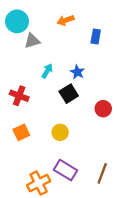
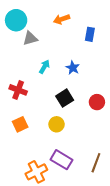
black square: (69, 94) -> (65, 98), moved

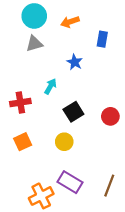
cyan circle: (16, 20) -> (34, 16), moved
cyan arrow: (44, 67) -> (50, 86), moved
blue star: (73, 68) -> (75, 62), moved
red cross: (18, 90) -> (20, 103), turned -30

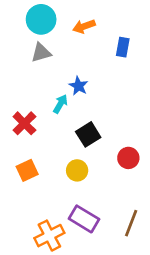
blue star: (75, 62) -> (78, 86), moved
red cross: (20, 103) -> (24, 123), turned -36
red circle: (110, 116) -> (128, 158), moved

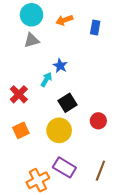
blue rectangle: (123, 47) -> (95, 27), moved
yellow circle: (77, 170) -> (59, 130), size x1.5

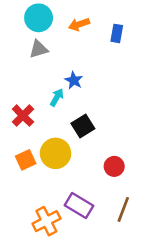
red circle: (98, 121) -> (114, 166), moved
yellow circle: (59, 130) -> (56, 153), moved

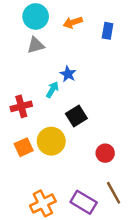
red cross: (23, 116) -> (21, 106), turned 30
purple rectangle: (79, 205) -> (84, 202), moved
brown line: (123, 209) -> (114, 193), turned -50

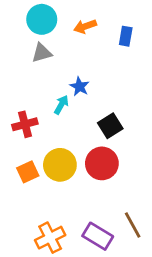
black square: (76, 116) -> (110, 126), moved
red circle: (105, 153) -> (102, 163), moved, size x1.5

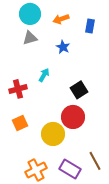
blue star: (79, 87) -> (63, 47), moved
yellow circle: (60, 165) -> (53, 134), moved

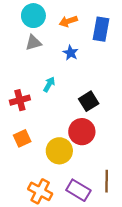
blue rectangle: (90, 26) -> (101, 29), size x1.5
brown line: (95, 161) -> (107, 181), turned 30
orange cross: (36, 170) -> (40, 191), turned -35

